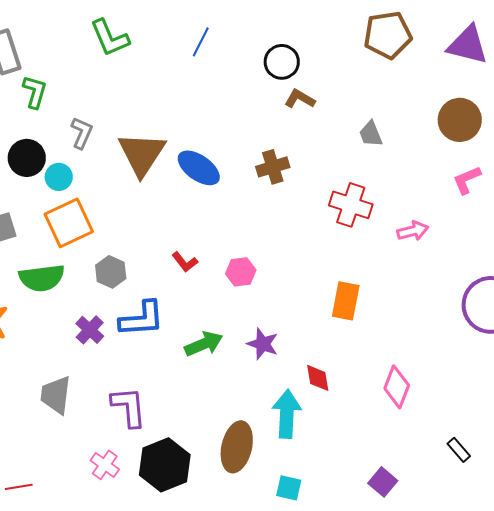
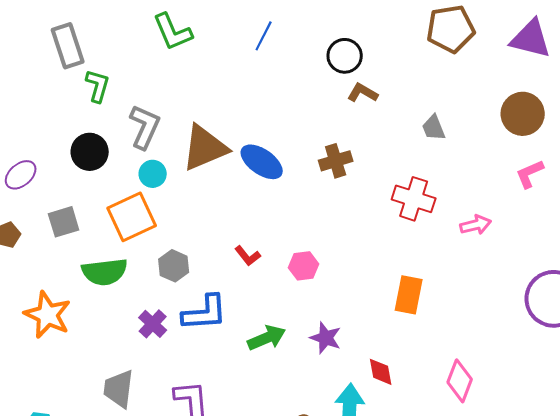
gray L-shape: (82, 133) -> (145, 127), size x1.4
brown triangle: (142, 154) -> (205, 148), turned 34
cyan circle: (59, 177) -> (153, 174), moved

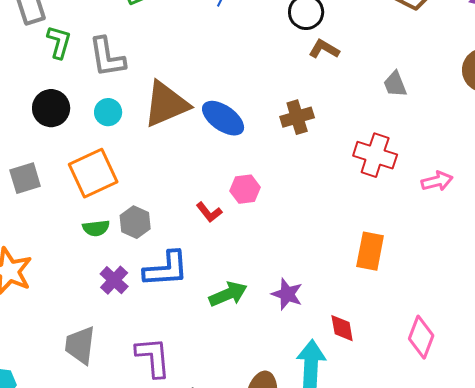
gray L-shape: (145, 127) -> (107, 57), moved, turned 147
cyan circle: (153, 174) -> (108, 112), moved
pink hexagon: (304, 266) -> (245, 189), moved
green semicircle: (105, 272) -> (96, 228), moved, size x0.6

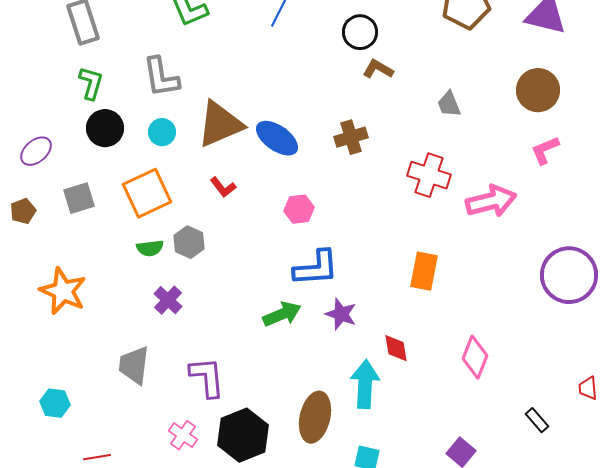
green L-shape: (59, 42) -> (91, 83), moved
pink arrow: (437, 181) -> (491, 201), size x1.6
red L-shape: (209, 212) -> (223, 187), moved
blue L-shape: (166, 269) -> (316, 268), moved

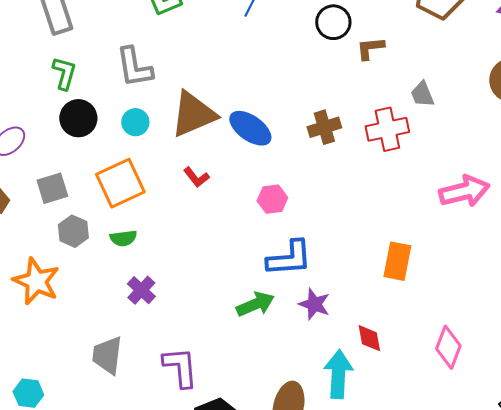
brown L-shape: (378, 69) -> (370, 48), moved, turned -36
red cross: (429, 175) -> (387, 129), moved, turned -30
gray hexagon: (189, 242) -> (73, 231), moved

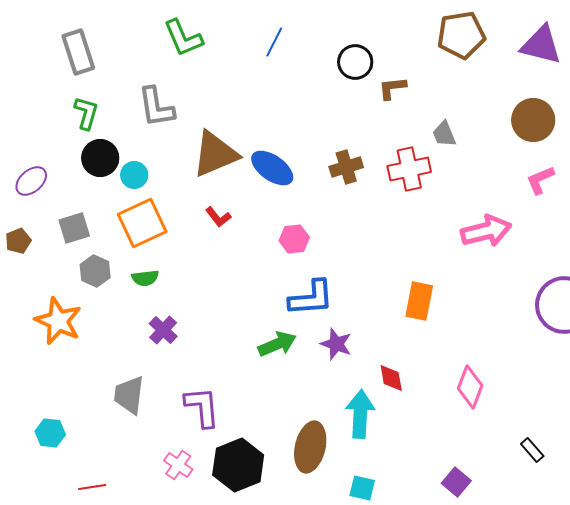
cyan circle: (135, 122) -> (134, 175), moved

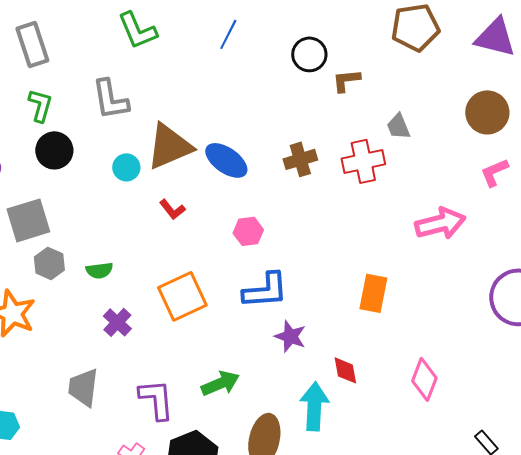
cyan circle: (134, 175) -> (126, 167), moved
orange square: (142, 223) -> (182, 296), moved
gray square: (74, 228) -> (28, 220), size x1.4
green arrow: (277, 344) -> (220, 383), moved

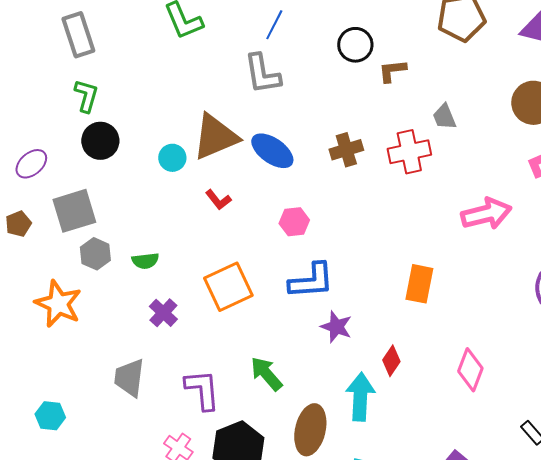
gray L-shape: (110, 99) -> (262, 74), moved
red diamond: (345, 370) -> (391, 361), turned 44
green arrow: (220, 383) -> (266, 374), turned -108

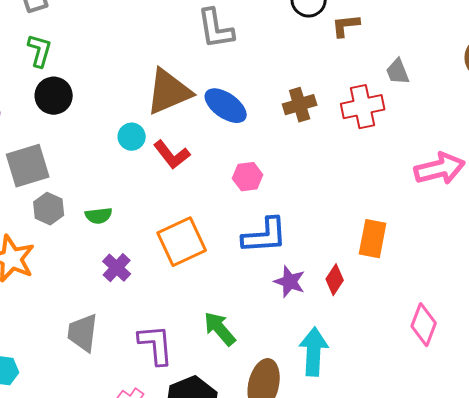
cyan circle: (172, 158) -> (132, 137), moved
red L-shape: (218, 200) -> (172, 155), size x1.4
red diamond: (391, 361) -> (335, 280), moved

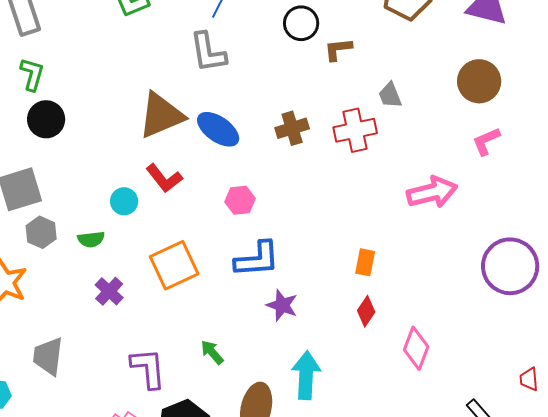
cyan circle: (132, 137) -> (124, 201), moved
orange rectangle: (373, 239) -> (365, 262), size x0.7
red diamond: (335, 280) -> (366, 311), moved
green arrow: (220, 329) -> (212, 352), size x0.7
gray trapezoid: (83, 333) -> (48, 356), moved

